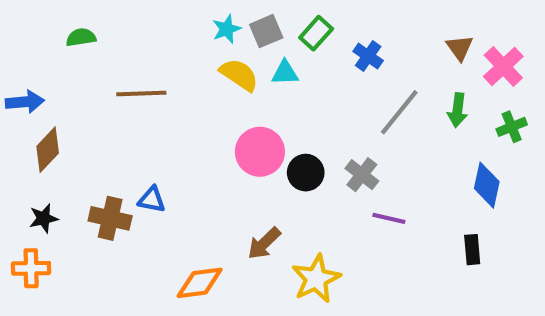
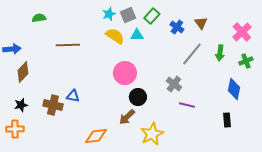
brown triangle: (460, 48) -> (201, 23), moved
black circle: (306, 173) -> (138, 97), moved

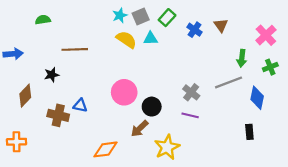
gray line: (192, 54) -> (229, 82), moved, turned 30
brown diamond: (23, 72) -> (25, 96), moved
pink circle: (125, 73) -> (124, 92), moved
black star: (21, 105) -> (52, 75), moved
purple line: (187, 105) -> (190, 115), moved

